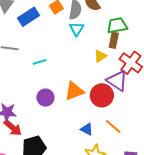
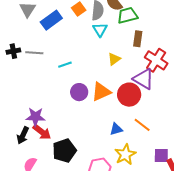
green trapezoid: (117, 25) -> (127, 15), moved
yellow triangle: (100, 56) -> (114, 59), moved
purple circle: (45, 98) -> (79, 92), moved
blue triangle: (87, 129) -> (116, 129), turned -40

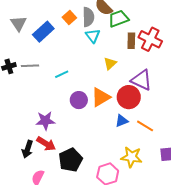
red cross: (156, 60) -> (150, 39), moved
purple star: (35, 117) -> (45, 121), moved
blue triangle: (116, 129) -> (122, 121), moved
yellow star: (125, 154) -> (131, 157), turned -30

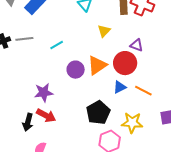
purple triangle: (141, 80) -> (137, 45), size x0.6
black pentagon: (70, 160) -> (98, 113), moved

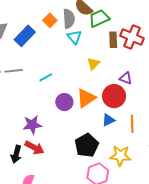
orange line: (143, 91) -> (132, 124), turned 60

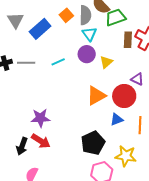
cyan line: (46, 77) -> (58, 62), moved
purple circle: (64, 102) -> (87, 54), moved

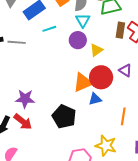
cyan line: (58, 62) -> (49, 29), moved
red circle: (124, 96) -> (101, 77), moved
blue triangle: (117, 119) -> (95, 99), moved
black pentagon: (93, 143) -> (64, 117), moved, turned -30

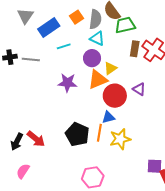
cyan triangle: (83, 20) -> (97, 38), turned -35
orange triangle: (83, 82) -> (98, 80), moved
purple star: (25, 99) -> (67, 83), moved
orange line: (123, 116) -> (99, 133), moved
yellow star: (106, 146) -> (120, 139), moved, turned -30

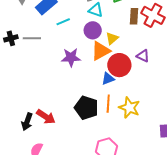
blue triangle: (108, 117) -> (108, 79), moved
yellow star: (120, 139) -> (129, 108), turned -30

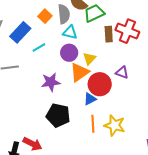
black pentagon: (86, 108) -> (58, 115), moved

